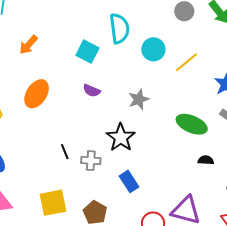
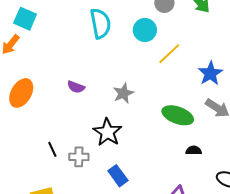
cyan circle: (153, 49) -> (145, 30), moved
cyan square: (87, 52) -> (25, 19), moved

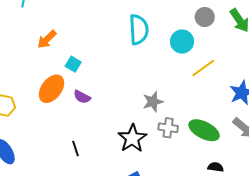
cyan square: (25, 19) -> (73, 64), moved, size x0.7
purple semicircle: (76, 87) -> (82, 97), moved
gray cross: (79, 157) -> (168, 128), moved

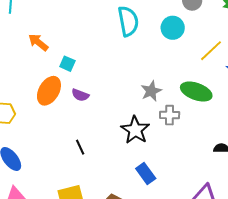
orange arrow: (47, 39) -> (38, 42), turned 90
yellow line: (203, 68) -> (211, 51), moved
green ellipse: (204, 130) -> (196, 92), moved

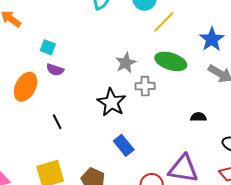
yellow line: (211, 51) -> (164, 22), moved
cyan square: (67, 64) -> (48, 47), moved
orange ellipse: (49, 91) -> (26, 87), moved

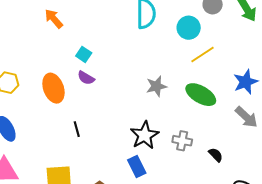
gray cross: (145, 86) -> (182, 141), moved
orange ellipse: (26, 87) -> (53, 88), turned -60
black star: (111, 102) -> (145, 135), moved
black semicircle: (198, 117) -> (216, 155), turned 35

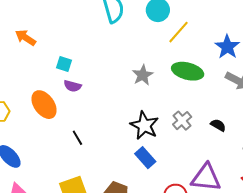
gray cross: (182, 141) -> (182, 121), turned -36

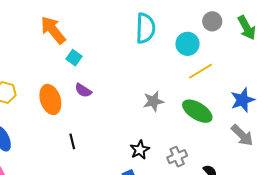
orange arrow: (26, 38) -> (53, 30), size x1.4
cyan square: (64, 64) -> (74, 58), moved
black star: (144, 125) -> (140, 150), size x0.7

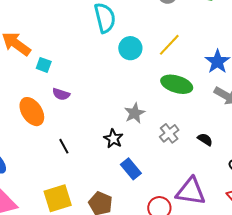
cyan circle: (188, 44) -> (130, 48), moved
gray star: (153, 101) -> (135, 113), moved
black star: (140, 150) -> (113, 139), moved

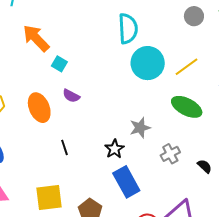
cyan circle: (130, 48) -> (148, 63), size x1.4
blue rectangle: (131, 169) -> (126, 182), size x1.4

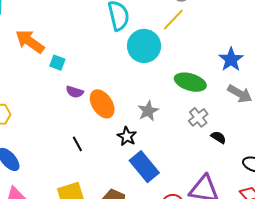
yellow line: (186, 67) -> (173, 20), moved
orange ellipse: (39, 108) -> (102, 104), moved
gray cross: (170, 154) -> (198, 117), moved

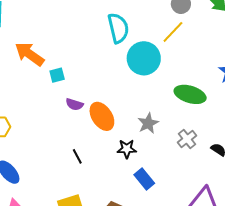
cyan square: (57, 63) -> (57, 75), turned -35
gray cross: (198, 117) -> (187, 139), moved
black star: (127, 136) -> (127, 149), turned -30
blue rectangle: (144, 167) -> (144, 179), size x0.7

